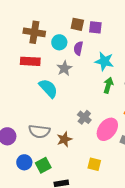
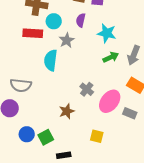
cyan circle: (59, 42) -> (54, 21), moved
green arrow: (108, 85) -> (111, 57), turned 49
cyan semicircle: (48, 88) -> (51, 60), turned -130
gray semicircle: (39, 131) -> (21, 85), moved

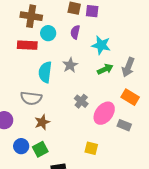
gray star: (67, 40) -> (70, 65), moved
gray semicircle: (21, 85) -> (31, 98), moved
brown star: (67, 111) -> (42, 122), moved

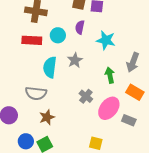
cyan circle: (48, 33) -> (58, 35), moved
green arrow: (105, 69) -> (110, 75), moved, turned -77

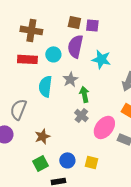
purple semicircle: (80, 27) -> (75, 46), size x1.6
green arrow: (110, 75) -> (84, 94), moved
gray semicircle: (36, 93) -> (18, 109), moved, turned 105
blue circle: (26, 141) -> (67, 160), moved

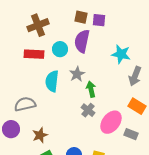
brown cross: (31, 30) -> (38, 25), turned -30
cyan star: (101, 59) -> (121, 54), moved
gray semicircle: (18, 109) -> (25, 104), turned 55
brown star: (42, 136) -> (40, 135), moved

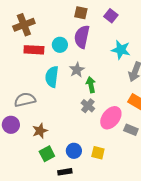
purple square: (99, 20) -> (111, 16), moved, turned 32
brown cross: (38, 25) -> (24, 25), moved

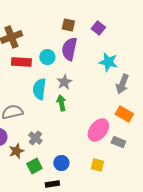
green arrow: (91, 85) -> (61, 103), moved
gray cross: (88, 106) -> (35, 138), moved
brown star: (40, 131) -> (16, 151), moved
yellow square: (98, 153) -> (97, 165), moved

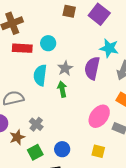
purple square: (98, 28) -> (99, 14), size x1.5
purple semicircle: (69, 49) -> (92, 68), moved

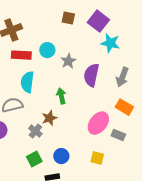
cyan star: (109, 48) -> (110, 43), moved
gray star: (65, 68) -> (68, 61), moved
cyan semicircle: (40, 75) -> (27, 82), moved
brown star: (17, 137) -> (49, 118), moved

